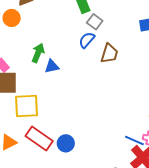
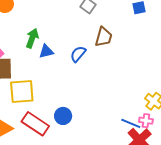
blue semicircle: (87, 40) -> (78, 54), moved
blue circle: (66, 143) -> (63, 116), moved

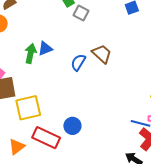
brown trapezoid: (104, 37) -> (102, 54), moved, turned -55
blue triangle: (46, 51) -> (45, 48), moved

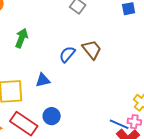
blue triangle: (45, 48) -> (43, 80), moved

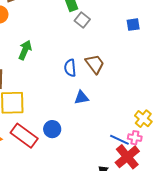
blue semicircle: (67, 54) -> (70, 68), turned -48
blue triangle: (43, 80) -> (81, 98), moved

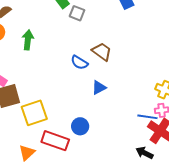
green arrow: (25, 50) -> (28, 40), moved
blue semicircle: (70, 68) -> (79, 63), turned -36

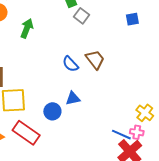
blue triangle: (99, 88) -> (73, 98), moved
blue circle: (80, 126) -> (52, 111), moved

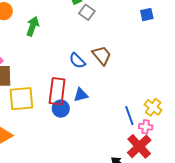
blue square: (132, 19) -> (147, 15), moved
red rectangle: (26, 133) -> (57, 91), moved, turned 64
blue line: (121, 135) -> (129, 116), moved, turned 48

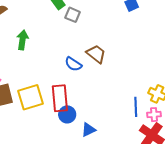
blue triangle: (81, 95) -> (88, 130), moved
yellow square: (21, 99) -> (30, 97), moved
blue line: (129, 116) -> (136, 107), turned 30

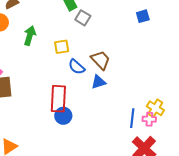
yellow square: (30, 97) -> (62, 47), moved, size x0.6
pink cross: (154, 115) -> (149, 119), moved
blue triangle: (88, 130) -> (98, 82), moved

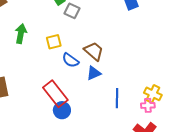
red rectangle: (58, 99) -> (55, 94), turned -36
blue line: (132, 118) -> (117, 98), moved

